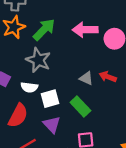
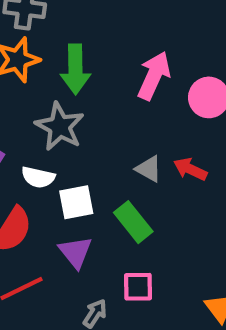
green arrow: (44, 30) -> (75, 69), turned 130
pink arrow: (85, 30) -> (154, 76), turned 110

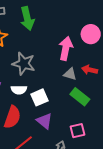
green arrow: (75, 69) -> (27, 18), moved
pink arrow: (154, 76) -> (66, 48), moved
green rectangle: (133, 222) -> (80, 97), moved

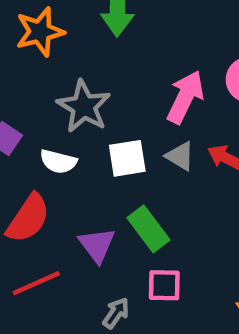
white square: (39, 97) -> (127, 158), moved
green rectangle: (80, 97) -> (149, 229), moved

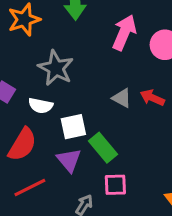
pink arrow: (185, 97) -> (124, 33), moved
white square: (127, 158) -> (73, 127), moved

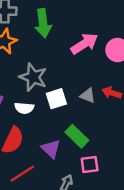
pink arrow: (124, 33) -> (84, 44), turned 40
white square: (73, 127) -> (56, 99), moved

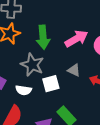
green arrow: (43, 23) -> (43, 37), moved
gray triangle: (88, 96) -> (74, 70), moved

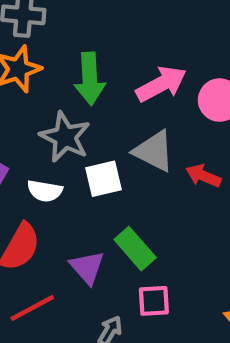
gray triangle: (74, 70) -> (154, 151), size x1.5

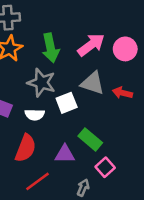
purple triangle: (87, 267) -> (65, 154), turned -40
pink square: (154, 301) -> (105, 167), turned -30

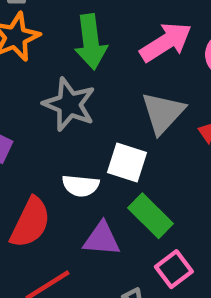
gray triangle: (93, 83) -> (163, 113), turned 50
white square: (67, 103) -> (127, 163), moved, turned 35
white semicircle: (35, 115) -> (81, 186), moved

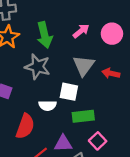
pink arrow: (166, 42) -> (81, 31), size x0.7
green rectangle: (150, 216) -> (83, 116), turned -45
purple triangle: (102, 239) -> (63, 143), moved

